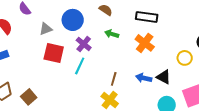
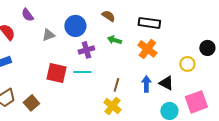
purple cross: (84, 44) -> (86, 50), turned 35
red square: (54, 53) -> (56, 73), moved
cyan line: (80, 66) -> (82, 72), turned 66
blue arrow: (144, 78) -> (146, 84), turned 77

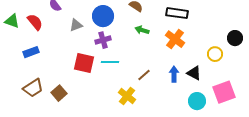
purple cross: (86, 50) -> (103, 40), moved
brown line: (116, 85) -> (144, 75), turned 32
yellow cross: (112, 106) -> (127, 96), moved

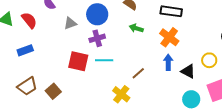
yellow circle: (215, 54) -> (209, 60), moved
blue arrow: (174, 74) -> (168, 62), moved

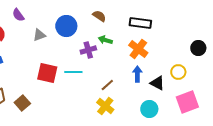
purple cross: (97, 38) -> (88, 50), moved
yellow cross: (121, 94) -> (105, 106), moved
cyan circle: (191, 99) -> (149, 109), moved

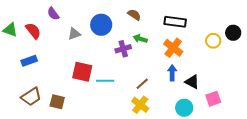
black circle: (198, 48) -> (233, 33), moved
cyan line: (73, 72) -> (105, 81), moved
yellow circle: (178, 72) -> (213, 41), moved
pink square: (187, 102) -> (213, 99), moved, size x0.7
brown square: (22, 103) -> (57, 102), turned -35

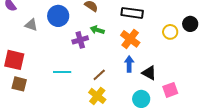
gray triangle: (74, 34) -> (31, 25), turned 40
red square: (82, 72) -> (14, 60), moved
brown square: (57, 102) -> (19, 84), moved

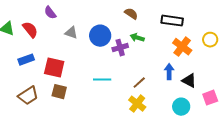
blue circle: (58, 16) -> (100, 36), moved
orange cross: (130, 39) -> (182, 47), moved

